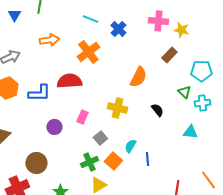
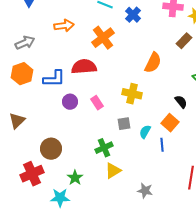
black semicircle: (157, 110) -> (181, 102), moved
pink rectangle: (82, 117) -> (97, 103), turned -56
purple circle: (54, 127) -> (70, 102), moved
gray square: (100, 138) -> (124, 124), moved, turned 32
orange square: (113, 161) -> (170, 123), moved

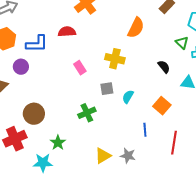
red semicircle: (84, 67) -> (67, 32), size x0.7
purple circle: (70, 102) -> (21, 67), moved
orange square: (170, 123) -> (162, 106), moved
blue line: (162, 145) -> (145, 130), moved
yellow triangle: (113, 171) -> (103, 156), moved

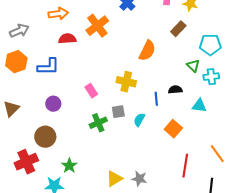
red semicircle: (67, 32) -> (67, 39), moved
purple circle: (21, 67) -> (53, 104), moved
black semicircle: (164, 67) -> (175, 90), turned -56
green cross: (87, 113) -> (98, 123), moved
blue line: (145, 130) -> (156, 99), moved

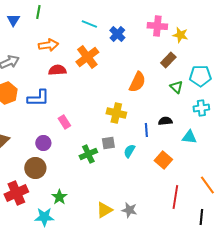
green triangle: (193, 66) -> (176, 87), moved
pink rectangle: (91, 91) -> (64, 122), moved
purple circle: (53, 104) -> (43, 143), moved

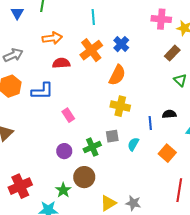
cyan line: (89, 24) -> (93, 17), turned 63
blue cross: (117, 34) -> (121, 44), moved
orange semicircle: (137, 82) -> (117, 75), moved
purple circle: (43, 143) -> (64, 151), moved
brown circle: (35, 168) -> (84, 177), moved

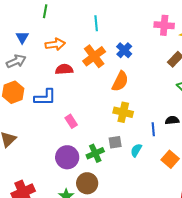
blue triangle: (17, 13) -> (22, 37), moved
purple circle: (64, 151) -> (67, 157), size x1.5

